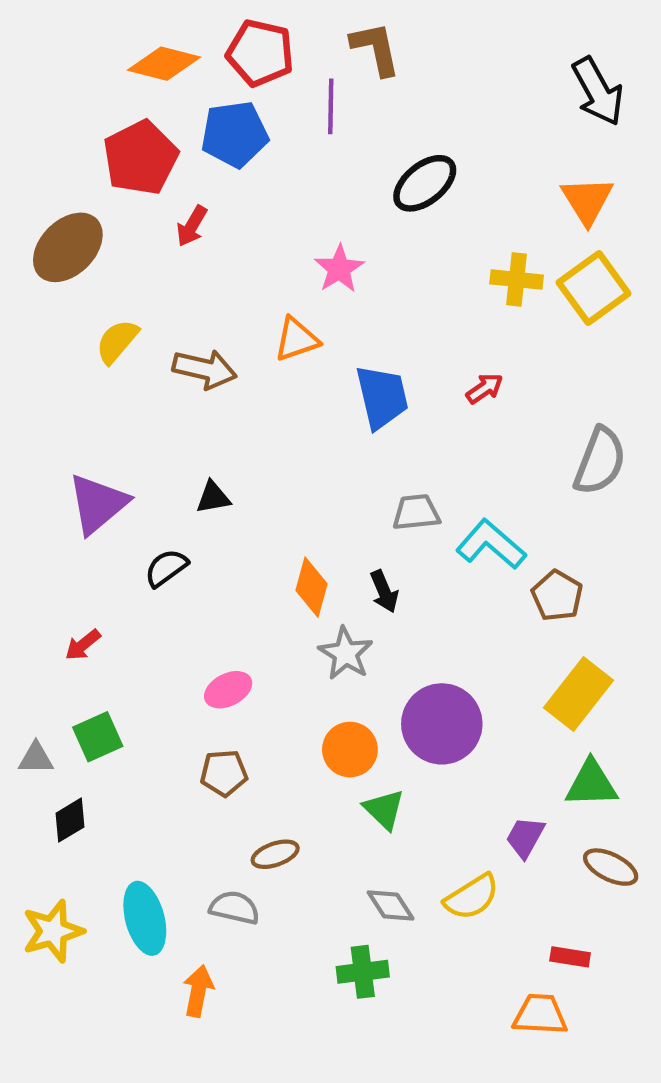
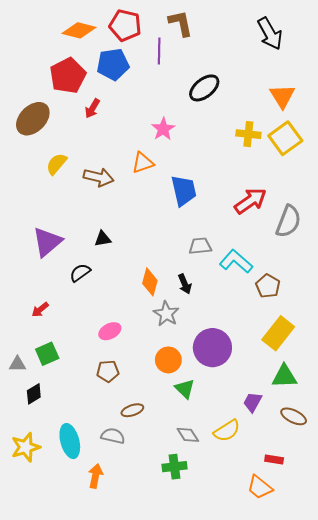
black arrow: (598, 91) -> (270, 34), moved
red arrow: (485, 388) -> (250, 201), moved, size x1.8
orange trapezoid: (540, 1015) -> (260, 487), turned -144

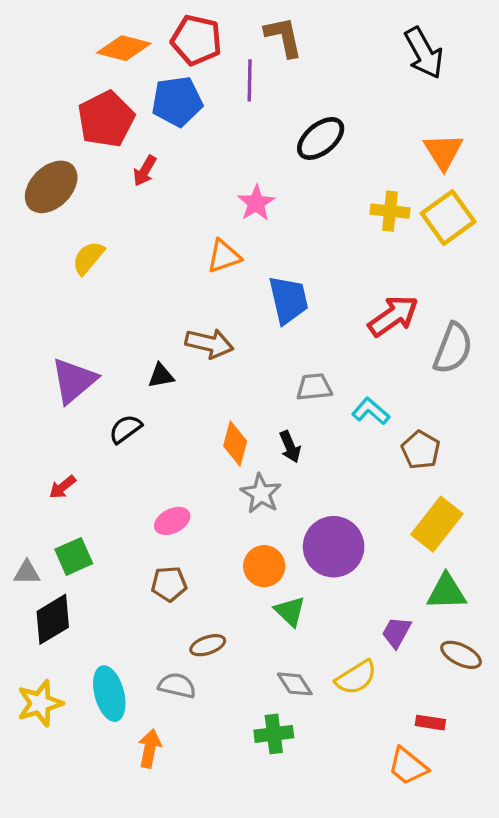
brown arrow: (99, 177) -> (209, 343), moved
cyan L-shape: (236, 261) -> (371, 411), size x0.7
black diamond: (34, 394) -> (53, 619), size x1.5

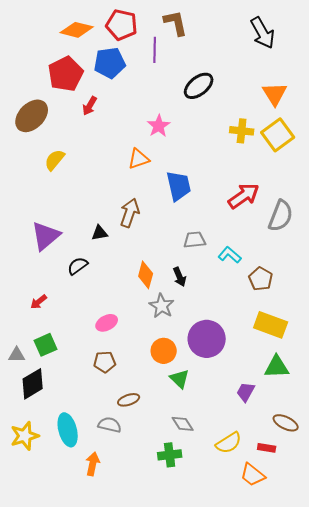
brown arrow: (209, 343) -> (130, 213), turned -84
yellow rectangle: (437, 524) -> (271, 325), turned 72
brown ellipse: (461, 655) -> (286, 423), moved
yellow semicircle: (356, 677) -> (229, 443), moved

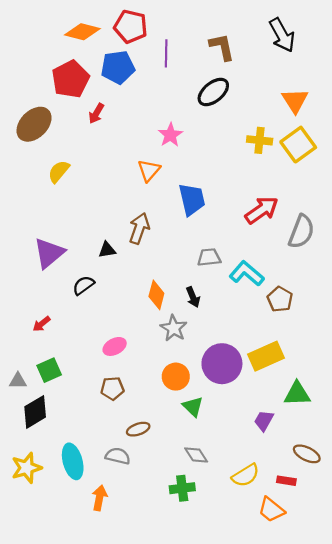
brown L-shape: (176, 23) -> (222, 47), moved
orange triangle: (139, 159) -> (149, 170), turned -30
cyan L-shape: (230, 255) -> (247, 273), size x1.4
yellow rectangle: (271, 325) -> (266, 356), moved, turned -44

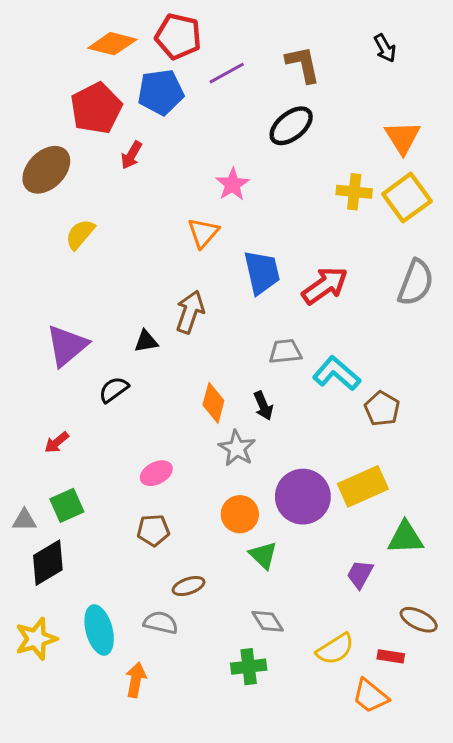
black arrow: (282, 35) -> (385, 48), size x0.6
purple line: (166, 53) -> (227, 73), turned 60
red arrow: (262, 210) -> (325, 286), moved
gray semicircle: (301, 232) -> (416, 283), moved

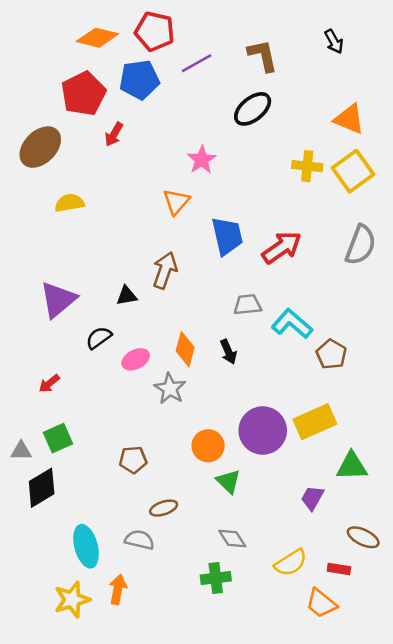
orange triangle: (403, 138) -> (349, 119), turned -36
yellow semicircle: (80, 234) -> (69, 203), turned 40
gray star: (237, 448) -> (170, 389), moved
pink ellipse: (156, 473) -> (136, 359), moved
yellow star: (36, 639) -> (72, 600), moved

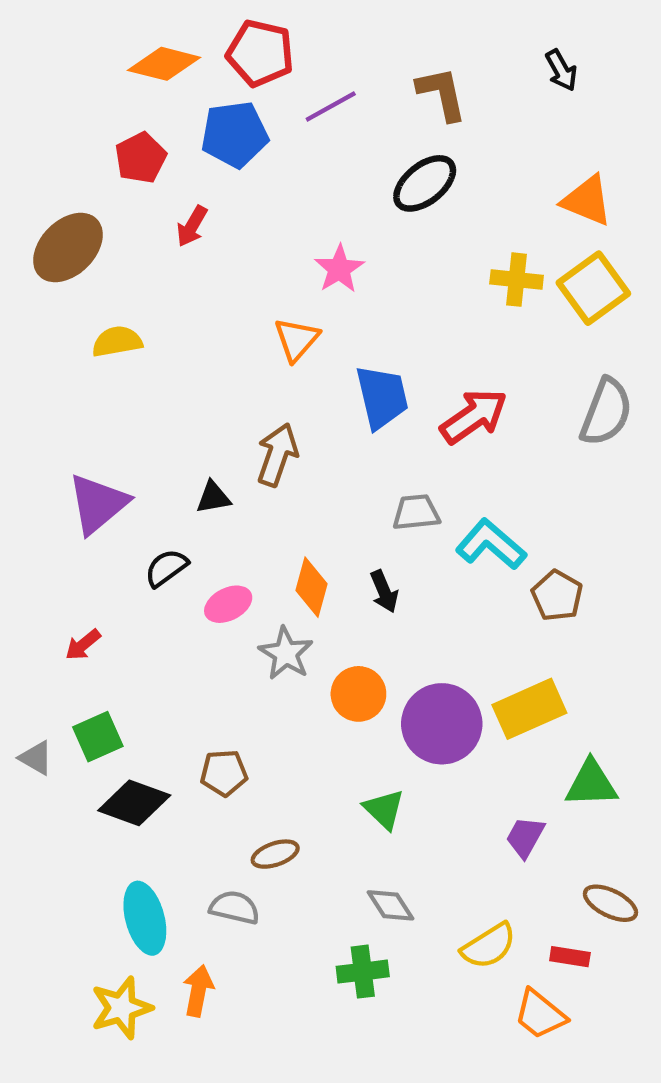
red pentagon: (83, 94) -> (141, 158), size x0.7
orange circle: (208, 446) -> (358, 694), moved
gray triangle: (21, 451) -> (36, 758), turned 30
black diamond: (42, 488) -> (134, 803), moved, turned 51

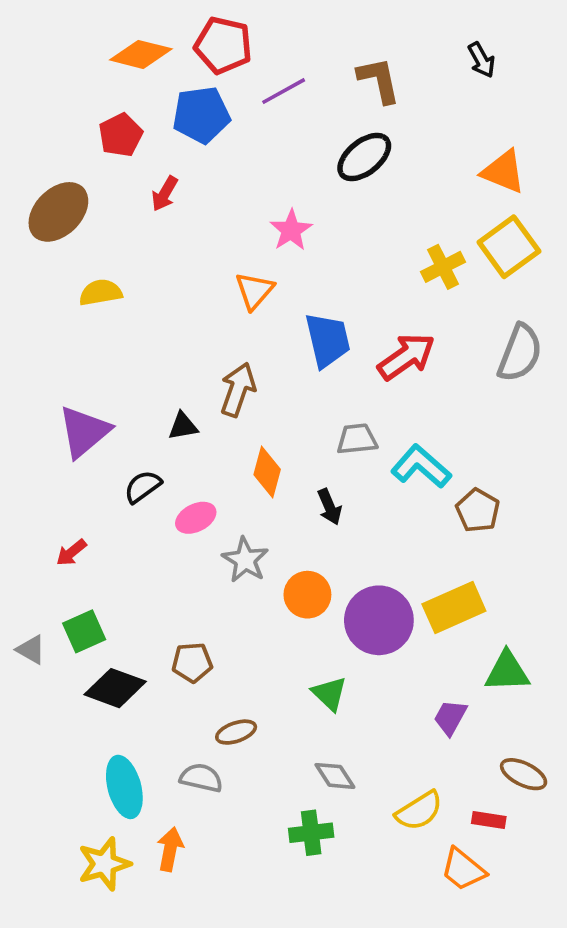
yellow cross: (517, 280) -> (443, 267), moved, turned -33
orange diamond: (311, 587) -> (267, 472), moved

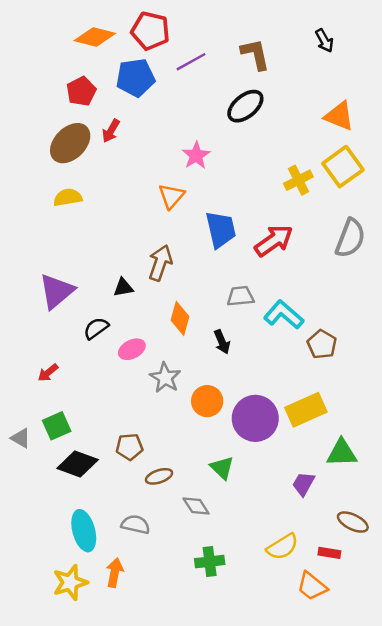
brown ellipse: (58, 212) -> (70, 143), moved
brown ellipse: (236, 732) -> (159, 476), moved
gray diamond: (335, 776) -> (196, 506), moved

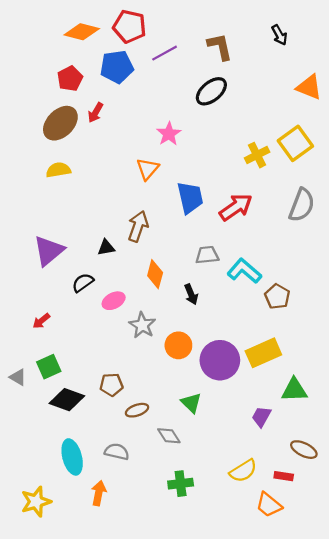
orange triangle: (339, 116) -> (309, 87), moved
yellow star: (70, 582) -> (36, 502), moved

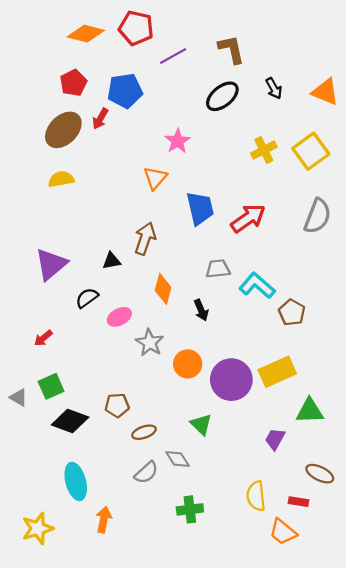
black arrow: (279, 35) -> (274, 88), moved
blue pentagon: (117, 67) -> (125, 91), moved
yellow cross: (257, 155) -> (264, 150), moved
gray semicircle: (117, 452) -> (146, 473), moved, turned 125
yellow semicircle: (243, 471) -> (256, 496), turned 116

